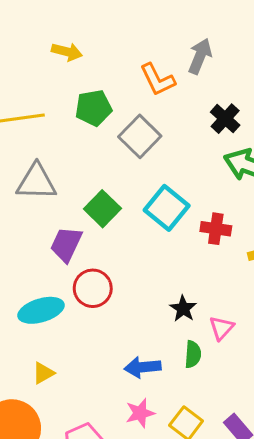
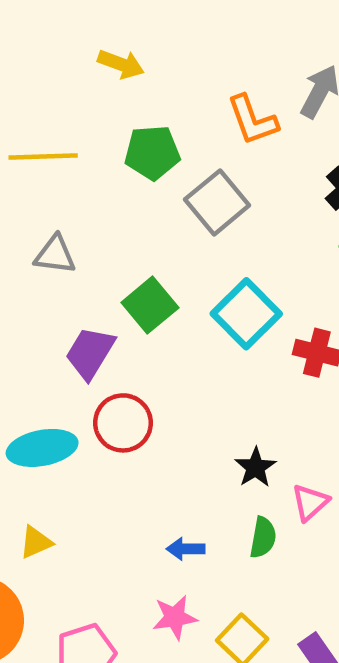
gray triangle: (36, 182) -> (55, 255), size x0.7
blue arrow: (143, 367) -> (186, 549), size x0.7

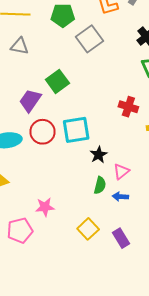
gray triangle: (55, 255) -> (19, 46), moved
cyan square: (246, 314) -> (76, 130), moved, turned 32
blue arrow: (186, 549) -> (120, 197), moved
pink star: (175, 617) -> (45, 207), moved

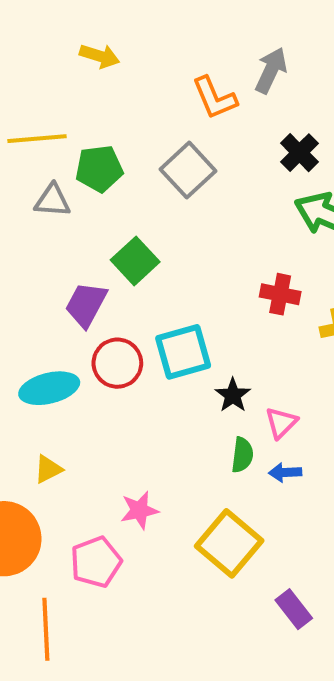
green pentagon: (63, 15) -> (99, 169), moved
yellow square: (88, 229) -> (229, 543), size x1.5
purple rectangle: (121, 238) -> (294, 609), moved

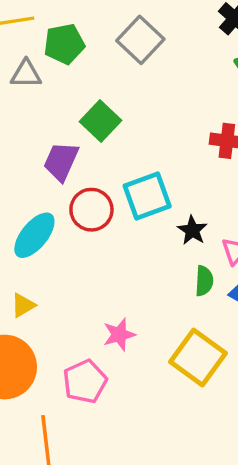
cyan ellipse: (49, 388) -> (34, 235), turned -33
yellow triangle: (48, 469) -> (23, 305), moved

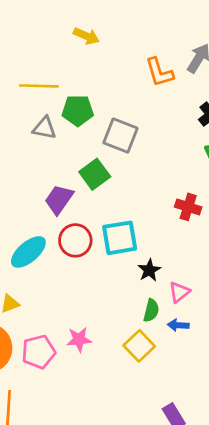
gray square: (140, 40) -> (120, 136), moved, turned -32
yellow square: (198, 358) -> (139, 346), moved, size x0.7
pink pentagon: (85, 381) -> (39, 352), moved

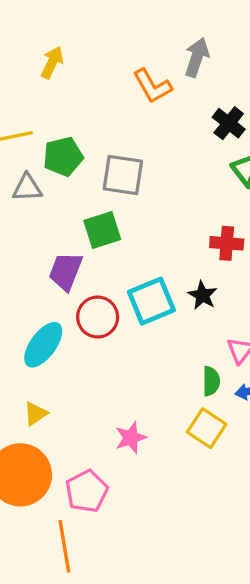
yellow arrow: (86, 36) -> (52, 62), turned -75
green square: (95, 174) -> (102, 230), turned 32
black star: (149, 270) -> (203, 295), moved
pink pentagon: (39, 352) -> (87, 491), moved

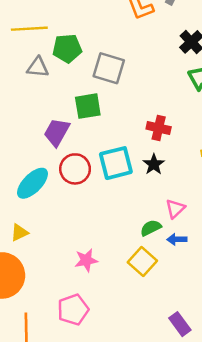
red cross: (227, 243) -> (159, 128), moved
green semicircle: (211, 381) -> (151, 228), turned -125
pink pentagon: (87, 491) -> (73, 310), moved

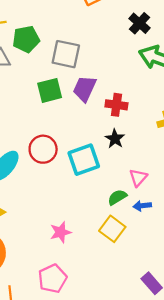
purple trapezoid: (57, 132) -> (85, 89), moved
cyan square: (116, 163) -> (84, 160), moved

